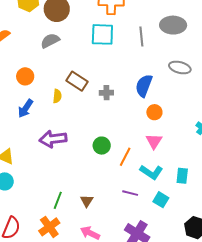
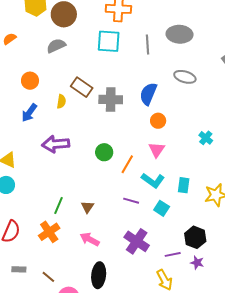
gray cross: (106, 93) -> (111, 100), size x1.6

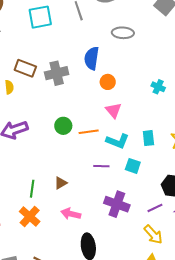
orange line: (127, 164) -> (89, 132), turned 66
brown triangle: (87, 207) -> (61, 183), turned 40

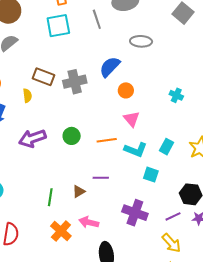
blue semicircle: (92, 58) -> (110, 67), turned 35
green circle: (63, 126) -> (72, 136), moved
cyan rectangle: (148, 138) -> (167, 147), turned 35
purple line: (101, 166) -> (101, 178), moved
orange cross: (30, 217) -> (61, 231), moved

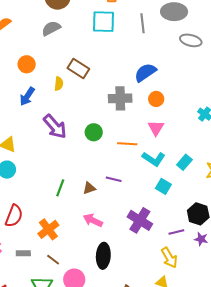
gray ellipse: (141, 41) -> (191, 40), moved
gray cross: (75, 82) -> (120, 98), moved
purple arrow: (32, 138) -> (55, 127), turned -124
orange cross: (61, 231) -> (48, 229), moved

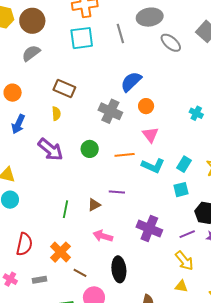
gray ellipse: (191, 40) -> (171, 43), turned 35
yellow semicircle: (59, 84) -> (56, 114), moved
gray cross: (120, 98) -> (110, 111), turned 35
cyan square: (163, 186) -> (181, 190), moved, turned -35
brown line: (53, 260) -> (80, 273), moved

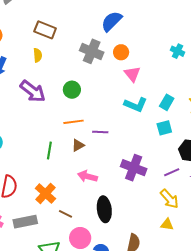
orange circle: (146, 106) -> (121, 52), moved
orange line: (125, 155) -> (73, 122), moved
gray rectangle: (40, 280) -> (25, 222), size x1.6

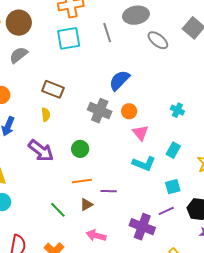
cyan cross: (177, 51) -> (177, 110), moved
cyan rectangle: (167, 102) -> (173, 150), moved
green line: (49, 150) -> (58, 210), turned -54
purple line: (172, 172) -> (166, 211), moved

